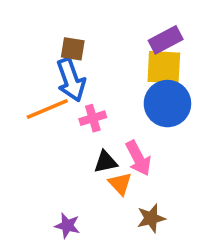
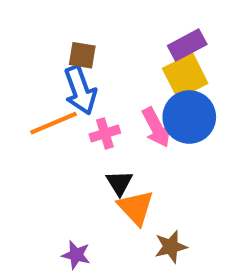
yellow square: (164, 67) -> (185, 76), turned -30
pink arrow: (138, 158) -> (156, 127), moved
black triangle: (106, 162) -> (119, 183), turned -50
orange triangle: (120, 184) -> (136, 208), size x1.4

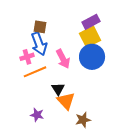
orange line: (53, 123) -> (35, 72), moved
pink arrow: (156, 127) -> (63, 59), moved
pink cross: (105, 133) -> (27, 57), moved
purple star: (76, 255) -> (37, 115), moved

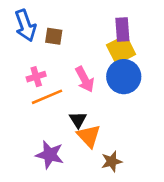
purple rectangle: (91, 22) -> (122, 29), turned -66
blue arrow: (39, 44) -> (25, 25), moved
purple star: (37, 115) -> (50, 155), size x1.5

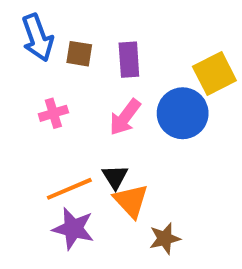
purple rectangle: (122, 29) -> (129, 60), moved
yellow square: (121, 50) -> (214, 74), moved
pink arrow: (85, 79) -> (125, 117), turned 65
orange line: (47, 97) -> (69, 189), moved

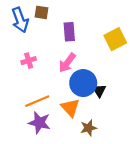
brown square: (79, 54) -> (41, 12), moved
blue circle: (183, 113) -> (83, 83), moved
black triangle: (115, 177) -> (99, 91), moved

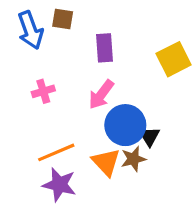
brown star: (89, 128) -> (133, 159), moved

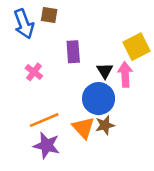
purple rectangle: (104, 48) -> (73, 52), moved
pink cross: (43, 91) -> (34, 72), turned -36
pink arrow: (101, 95) -> (125, 75), moved, turned 140
black triangle: (149, 136) -> (105, 71), moved

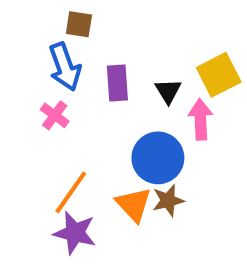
blue arrow: (24, 24) -> (65, 67), moved
black triangle: (105, 71) -> (168, 91), moved
orange line: (44, 120) -> (71, 192), turned -32

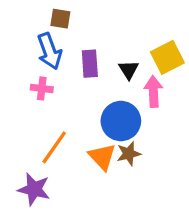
pink cross: (55, 115) -> (42, 88), turned -30
purple star: (75, 233) -> (34, 189), moved

